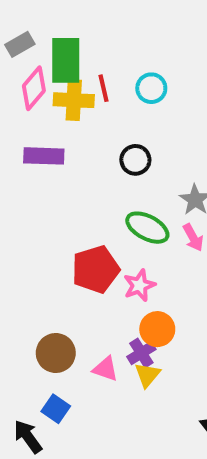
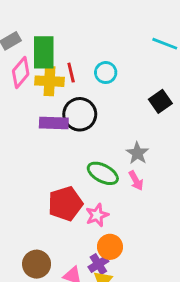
purple rectangle: (44, 156) -> (54, 123), moved
black circle: (135, 160) -> (80, 114), moved, size x1.5

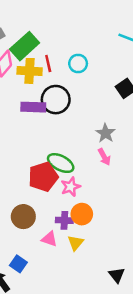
green rectangle: (44, 52) -> (25, 46), turned 48
green ellipse: (103, 173) -> (61, 163), moved
brown circle: (37, 264) -> (23, 217), moved
purple cross: (98, 264) -> (64, 220), moved, turned 35

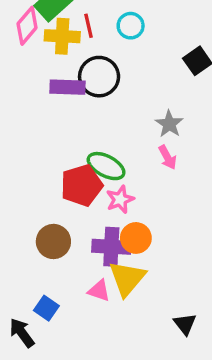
purple cross: (64, 220) -> (111, 247), size x1.5
pink triangle: (49, 239) -> (99, 291), moved
yellow triangle: (76, 243) -> (127, 278), size x1.6

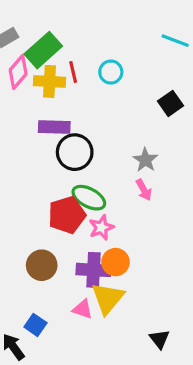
black circle: (99, 77) -> (75, 152), moved

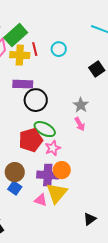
blue square: (35, 325) -> (15, 188), moved
black triangle: (159, 339) -> (90, 219), turned 32

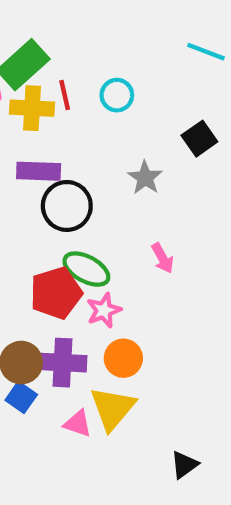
gray star: (81, 105) -> (145, 178), moved
purple cross: (48, 175) -> (62, 363), moved

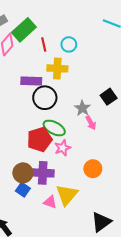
yellow cross: (32, 108) -> (57, 68), moved
black square: (199, 139) -> (109, 97), moved
gray star: (145, 178) -> (82, 108), moved
orange circle: (123, 358) -> (93, 169), moved
black triangle: (184, 465) -> (101, 222), size x1.5

